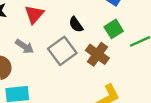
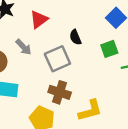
brown cross: (97, 54) -> (60, 92), moved, turned -30

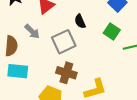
green square: (109, 49) -> (112, 32), turned -35

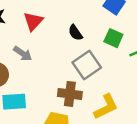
gray square: (64, 42) -> (87, 65), moved

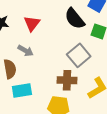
black semicircle: (75, 33) -> (75, 19), moved, size x1.6

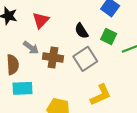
black semicircle: (75, 19) -> (81, 31), moved, size x0.7
brown cross: (67, 80) -> (53, 57), moved

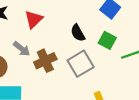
brown cross: (53, 57) -> (45, 61), turned -36

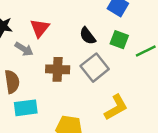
gray arrow: (22, 49) -> (24, 49), moved
brown cross: (45, 61) -> (58, 69), turned 35

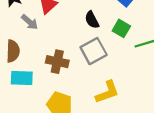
brown cross: (58, 69) -> (57, 62), moved

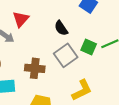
green square: (121, 28) -> (89, 47), moved

